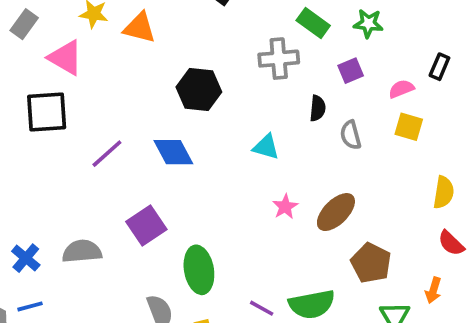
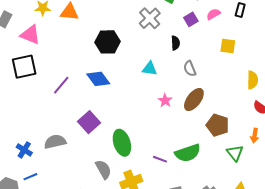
gray cross: (279, 59) -> (150, 18), turned -30
pink semicircle: (401, 89) -> (213, 14), moved
gray semicircle: (351, 135) -> (190, 69), moved

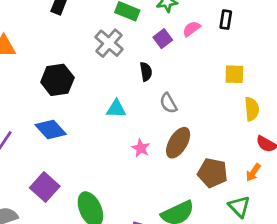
yellow square: (228, 46) -> (234, 74), moved
orange arrow: (255, 136) -> (253, 173), moved, turned 32

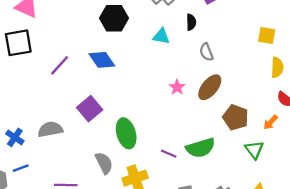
cyan triangle: (116, 109) -> (161, 36), moved

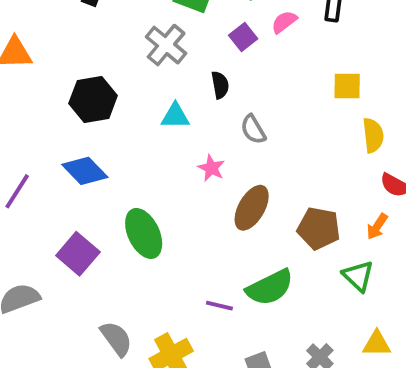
pink star: (177, 87) -> (211, 168), moved
brown ellipse: (210, 87) -> (252, 208), moved
green ellipse: (126, 133) -> (144, 233), moved

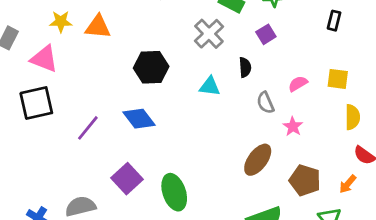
pink semicircle: (284, 22) -> (298, 84), moved
pink star: (211, 168) -> (293, 126), moved
green ellipse: (144, 233) -> (174, 192), moved

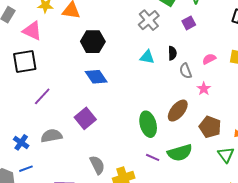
black hexagon: (151, 67) -> (93, 42), moved
black semicircle: (245, 67) -> (172, 53), moved
purple line: (88, 128) -> (42, 96), moved
green ellipse: (174, 192) -> (148, 124), moved

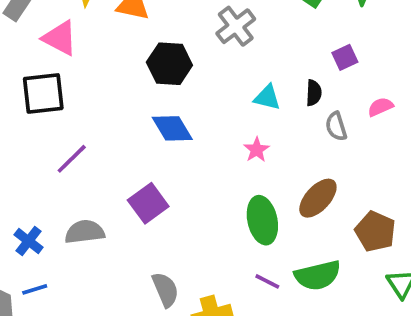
gray cross: (149, 20) -> (236, 26), moved
purple square: (189, 23) -> (345, 57), moved
pink star: (204, 89) -> (257, 150), moved

